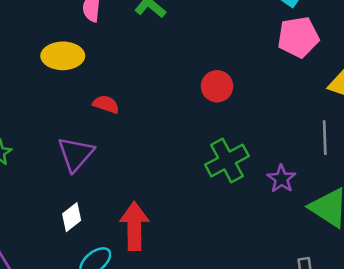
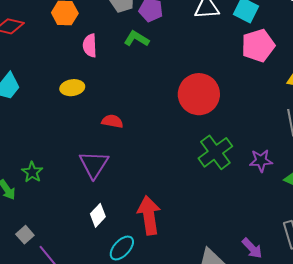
yellow ellipse: (63, 56) -> (72, 88), size x0.7
red circle: (217, 86) -> (199, 94), size x1.6
purple star: (281, 179) -> (261, 161), turned -30

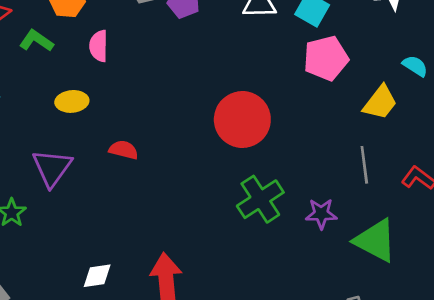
green L-shape: (136, 39) -> (36, 41), moved
purple triangle: (94, 165) -> (52, 168), moved
white diamond: (98, 215) -> (97, 276), turned 35

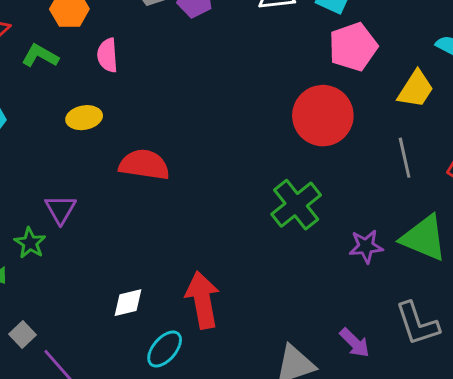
red circle: (242, 120) -> (323, 116), moved
red semicircle: (124, 150) -> (144, 165), size x1.6
purple triangle: (52, 168) -> (60, 209), moved, size x0.7
purple star: (321, 214) -> (366, 246), moved

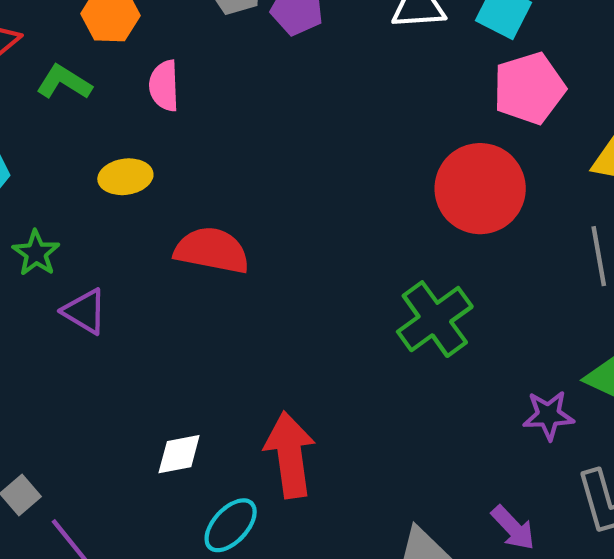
purple triangle: (60, 209) -> (85, 311), turned -32
green star: (30, 243) -> (36, 253), moved
purple star: (366, 246) -> (548, 415), moved

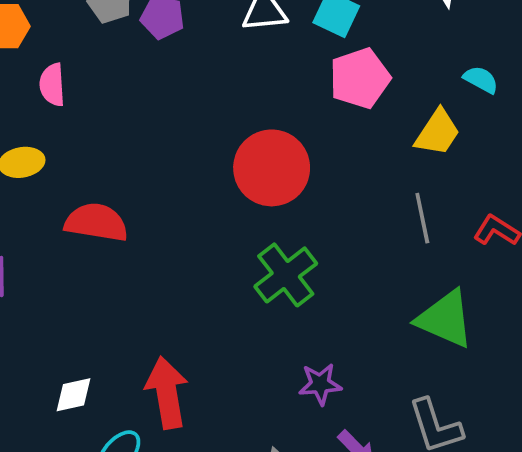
red circle: (480, 189) -> (272, 168), moved
purple star: (548, 415) -> (320, 384), moved

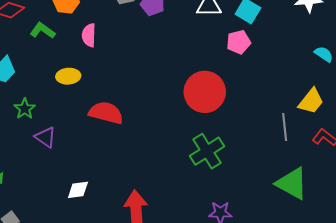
pink pentagon: (360, 78) -> (238, 42), moved, size x0.7
yellow trapezoid: (437, 133) -> (311, 101), moved
white diamond: (74, 395) -> (78, 190), moved

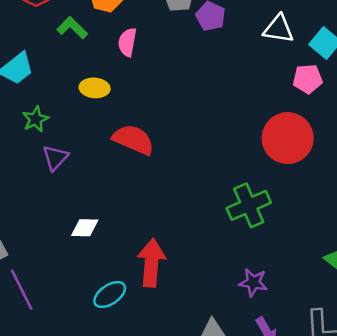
red circle: (205, 92) -> (288, 138), moved
purple triangle: (45, 137) -> (55, 158), turned 30

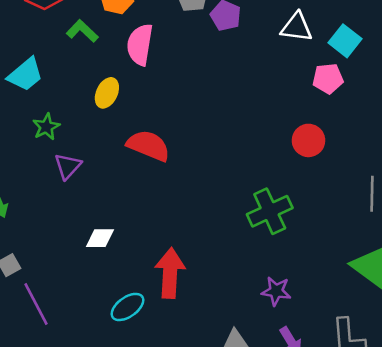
pink semicircle: (127, 42) -> (140, 45), size x1.4
yellow ellipse: (95, 88) -> (107, 93), turned -68
red circle: (288, 138) -> (308, 140), size x0.6

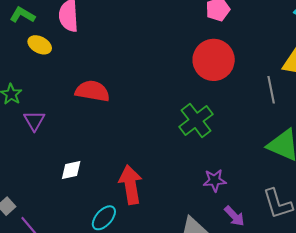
yellow ellipse: (107, 93) -> (40, 45), moved, turned -75
red circle: (308, 140) -> (214, 60), size x1.6

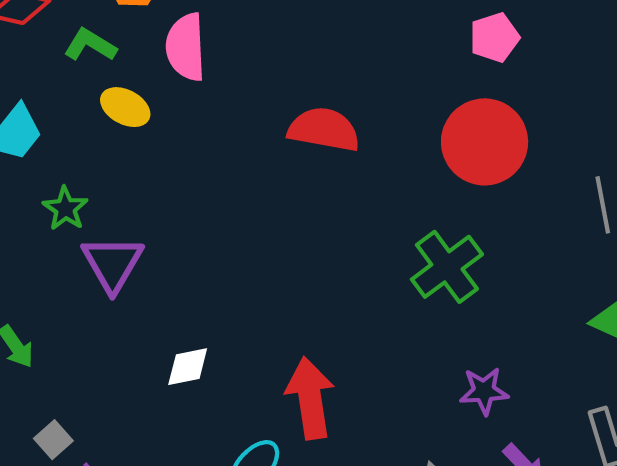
red semicircle: (92, 91) -> (324, 130), moved
purple triangle: (34, 121) -> (113, 264), size x1.4

